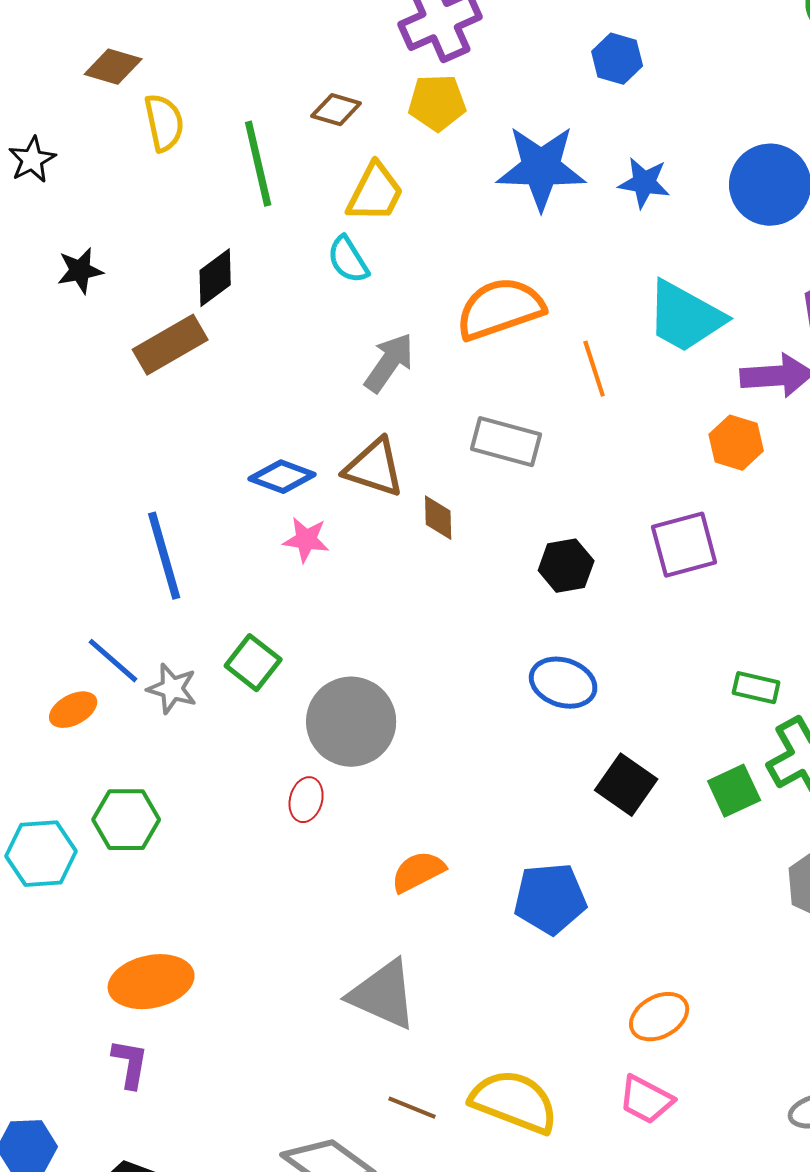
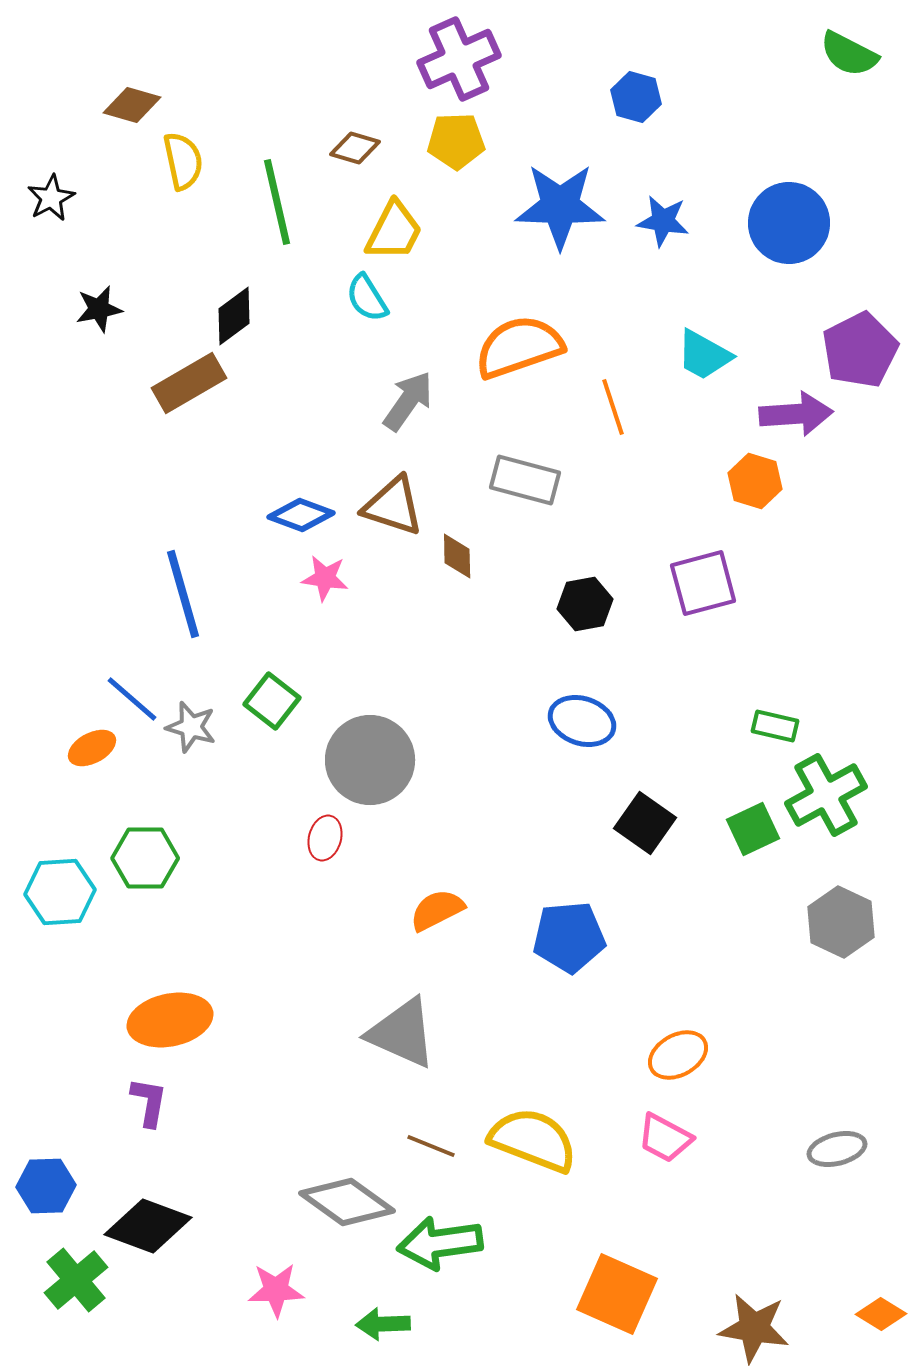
cyan trapezoid: (685, 317) -> (704, 355), size x0.7

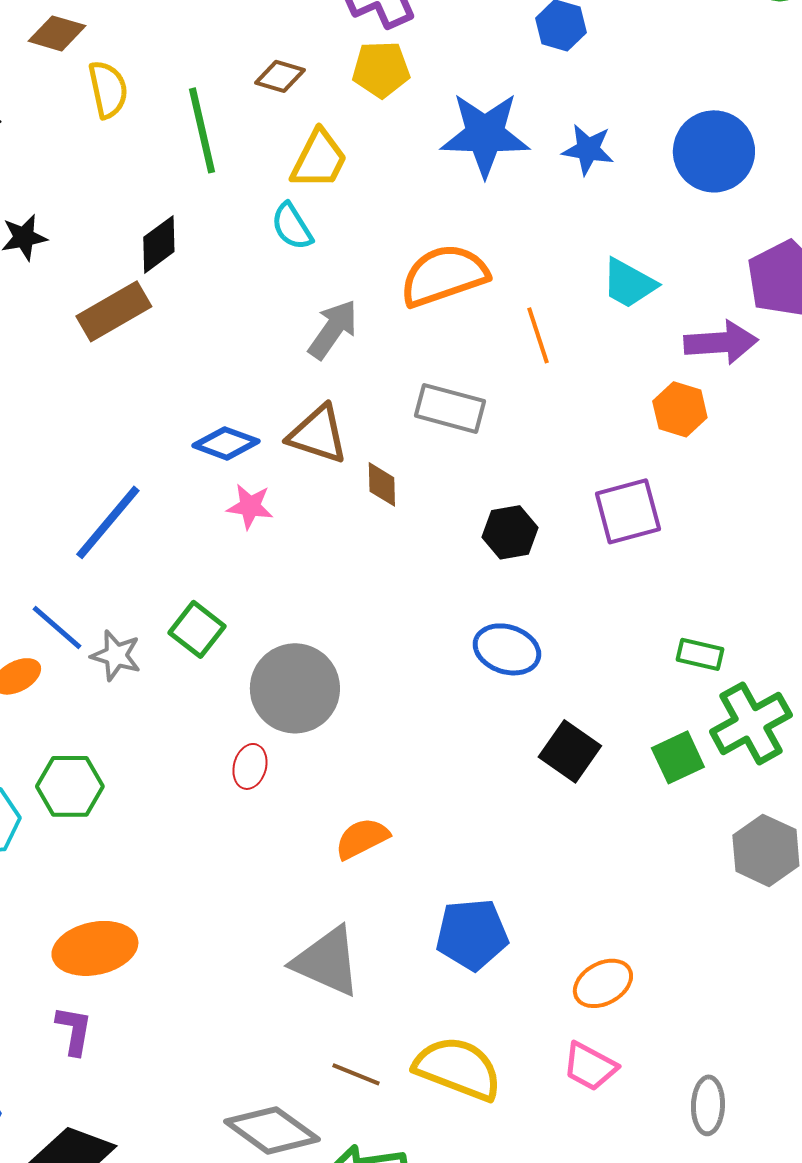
blue line: (183, 594) -> (108, 522), turned 56
blue pentagon: (569, 937) -> (472, 934), moved
gray ellipse: (837, 1149) -> (708, 1105), moved, turned -74

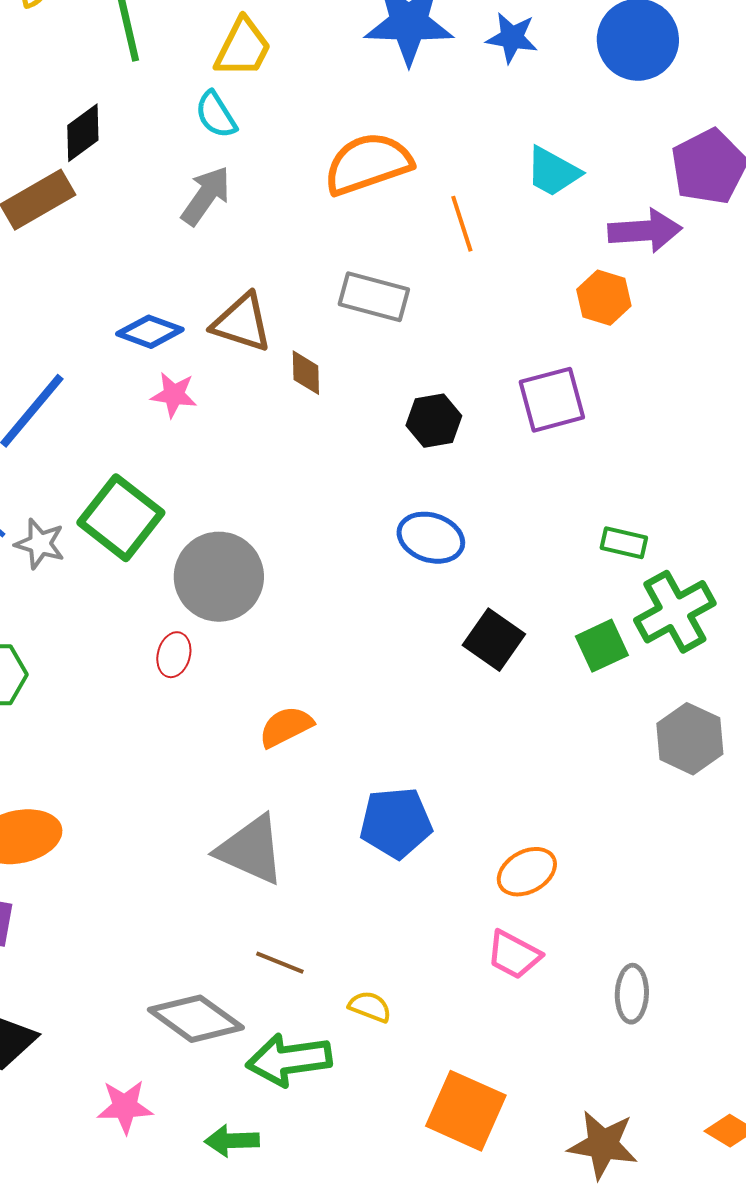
gray arrow: (333, 329) -> (206, 196), moved
green square: (197, 629) -> (121, 518), size x1.5
yellow semicircle: (458, 1068) -> (370, 1007), moved, size x0.5

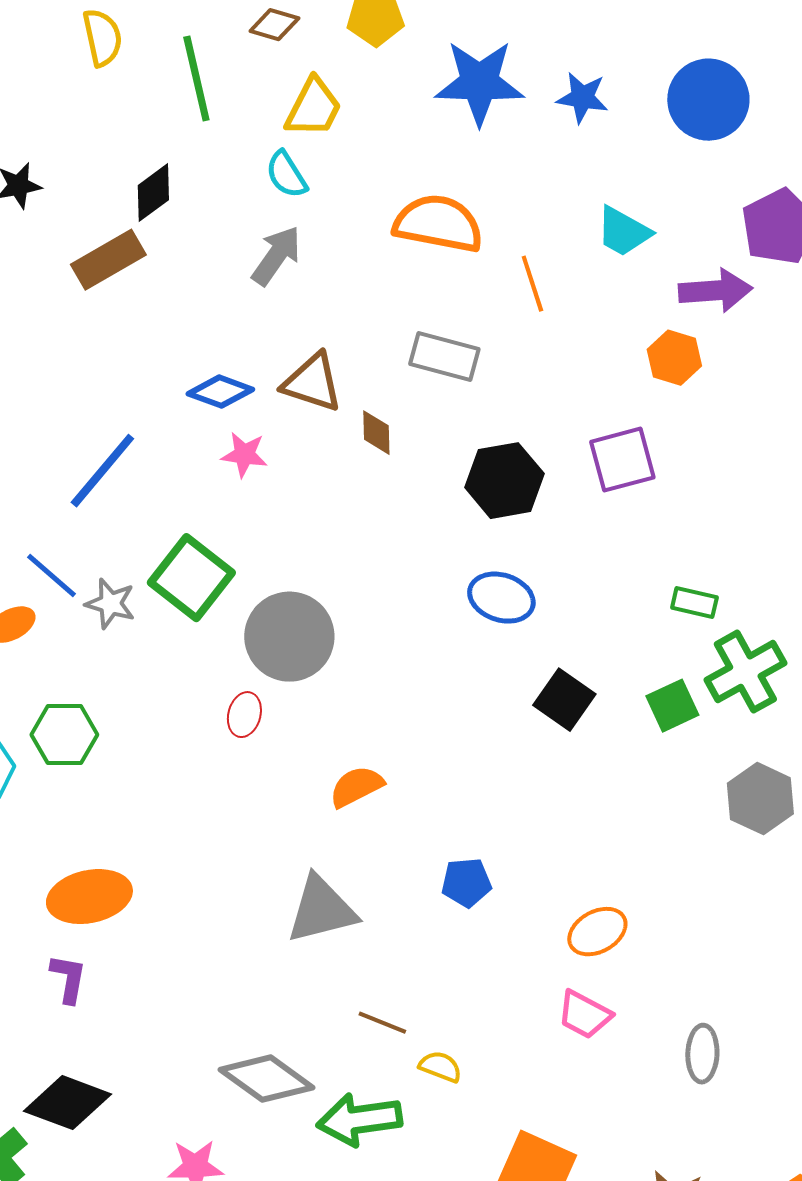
orange semicircle: (368, 164) -> (438, 224), turned 30
black hexagon: (434, 421) -> (504, 481), size x1.4
blue pentagon: (396, 823) -> (466, 883), size x0.7
gray triangle: (251, 850) -> (321, 910), turned -38
brown line: (280, 963) -> (382, 1023), moved

